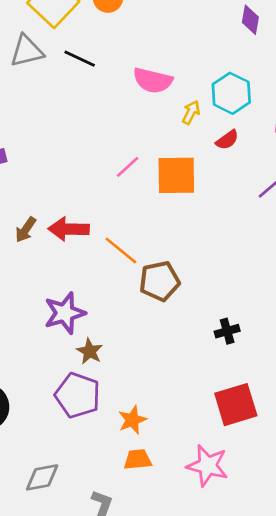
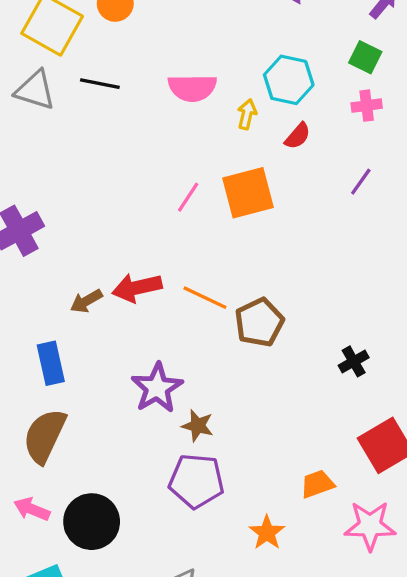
gray triangle: (27, 51) -> (35, 90), turned 45
brown arrow: (26, 230) -> (86, 301), turned 40
orange star: (132, 420) -> (267, 533), moved
orange trapezoid: (138, 460) -> (317, 484), moved

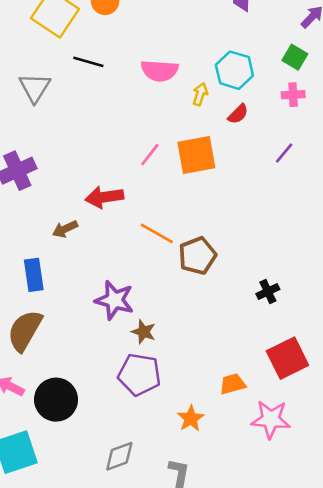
gray triangle: (35, 90) -> (35, 88), moved, turned 40
red arrow: (137, 288) -> (104, 197), moved
purple star: (157, 388) -> (114, 300), turned -30

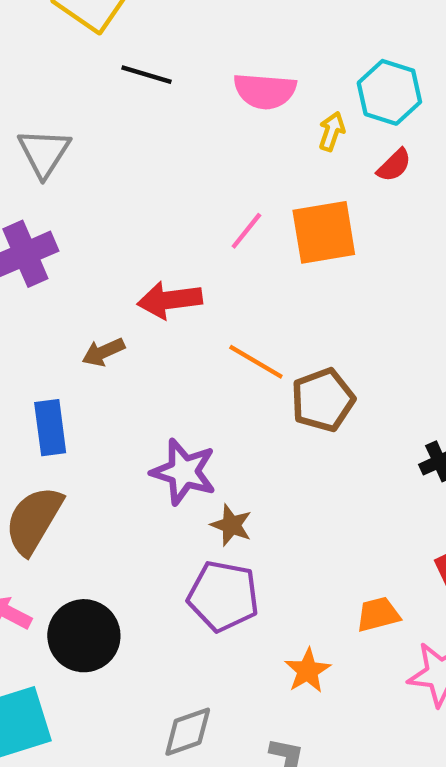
gray triangle: (35, 88) -> (44, 153), moved

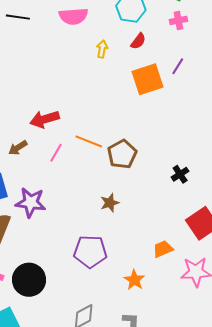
yellow arrow: (332, 131) -> (102, 49), moved
pink line: (246, 231) -> (56, 153), moved
orange square: (324, 232) -> (147, 79), moved
purple star: (184, 472) -> (31, 202), moved
brown star: (231, 525) -> (110, 203), moved, turned -30

